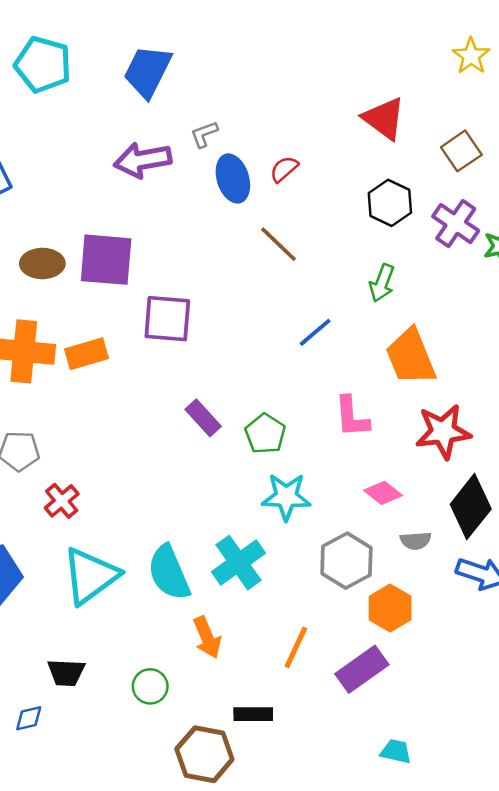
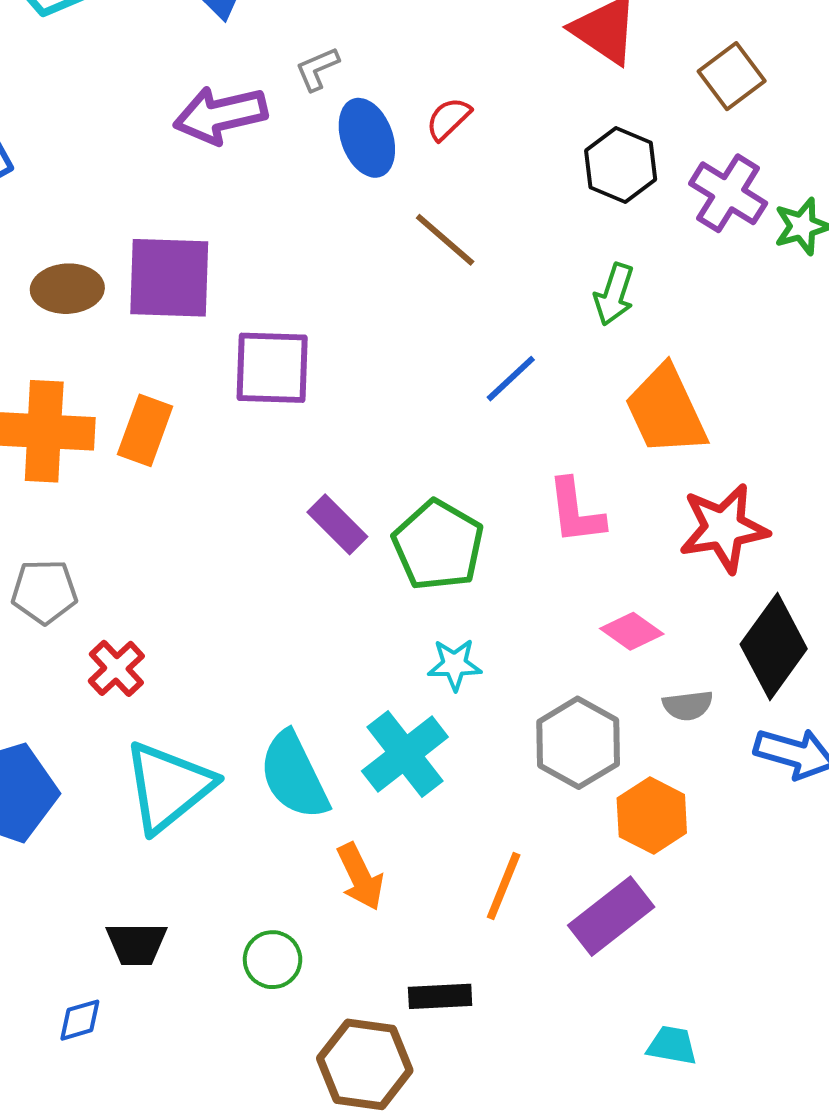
orange rectangle: (86, 354) -> (145, 430), turned -51
green pentagon: (265, 434) -> (438, 545), size x1.4
cyan star: (286, 497) -> (455, 665), moved, size x0.7

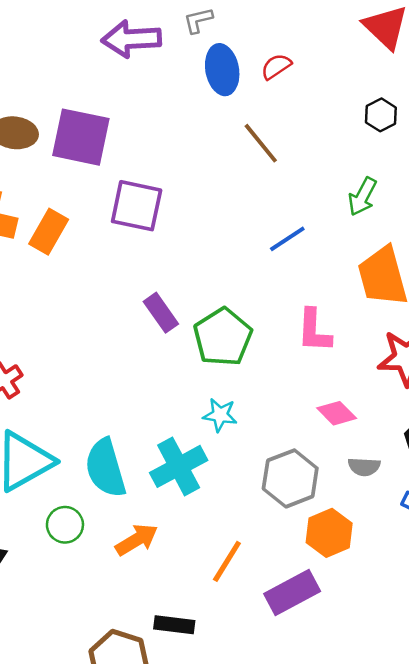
black hexagon: (621, 165) -> (381, 115), size x0.7
orange arrow: (360, 877) -> (137, 540), turned -105
green circle: (273, 960) -> (65, 525), moved

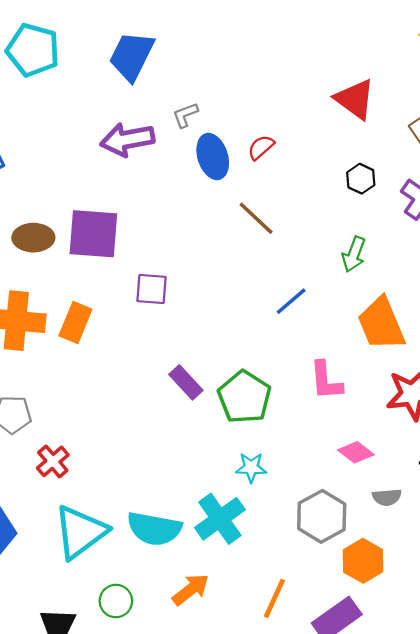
purple square: (137, 206) -> (152, 289), size x0.7
cyan semicircle: (106, 468) -> (154, 529), turned -56
green circle: (65, 525) -> (116, 601), moved

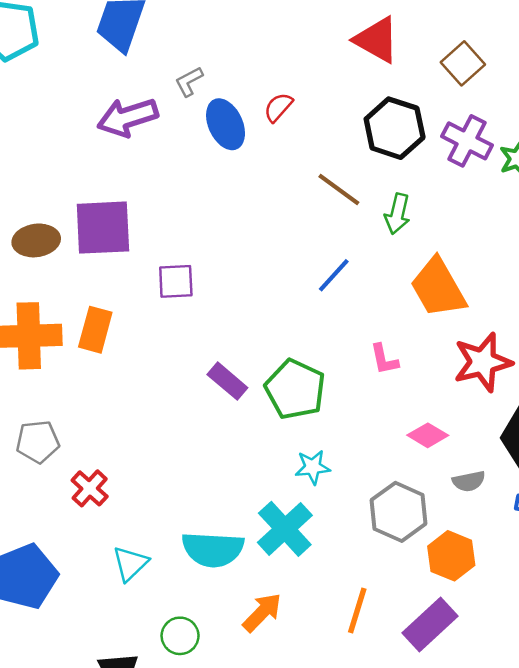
black hexagon: (361, 179) -> (395, 128), size x1.8
brown line: (256, 218) -> (339, 190), moved
pink L-shape: (326, 381) -> (384, 359), size x0.7
cyan triangle: (80, 532) -> (130, 564), size x0.6

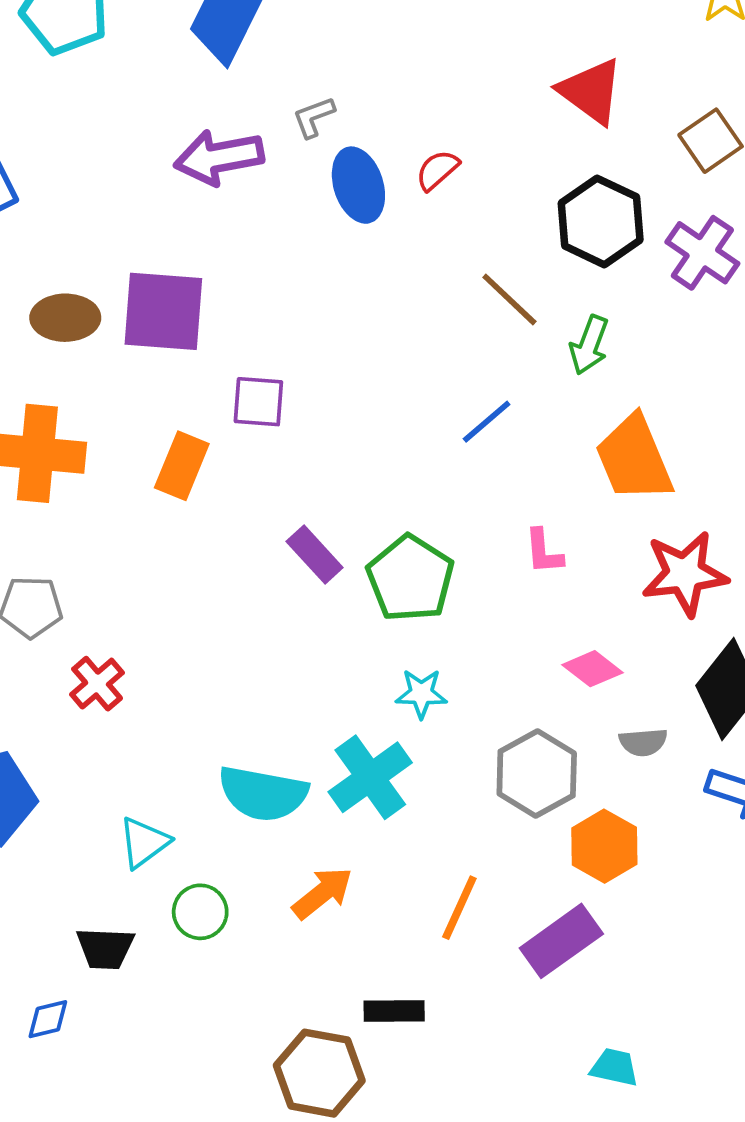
orange rectangle: (95, 330) -> (182, 466), moved
cyan triangle: (130, 564) -> (144, 842), moved

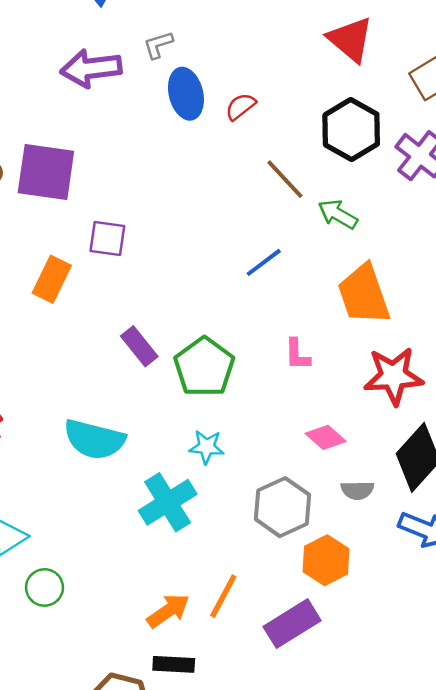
red semicircle: (437, 170) -> (241, 106), moved
green arrow: (589, 345) -> (338, 214), turned 96
cyan semicircle: (263, 793) -> (94, 439), moved
orange arrow: (322, 893) -> (168, 611), moved

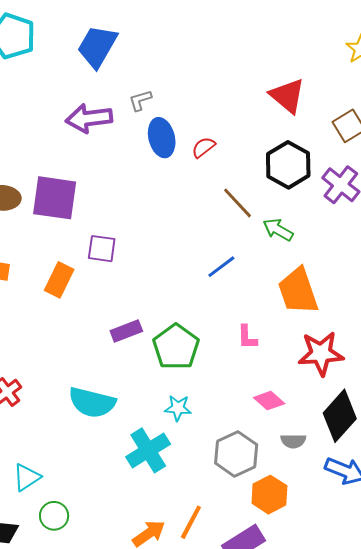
purple rectangle: (139, 346) -> (126, 331), turned -72

